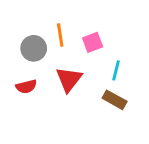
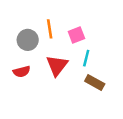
cyan line: (116, 70) -> (86, 58), moved

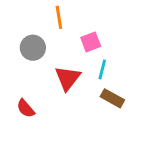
orange line: (50, 29) -> (59, 17), moved
red semicircle: (22, 72) -> (26, 108), moved, turned 63

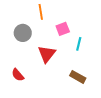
cyan line: (102, 69) -> (79, 44), moved
brown rectangle: (112, 98) -> (78, 77), moved

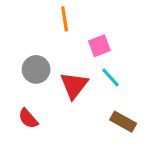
gray circle: (23, 33) -> (36, 69), moved
cyan line: (79, 44) -> (110, 77), moved, turned -56

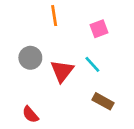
pink square: (99, 46) -> (99, 29), moved
red semicircle: (28, 119) -> (30, 115), moved

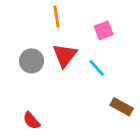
red triangle: (62, 71) -> (65, 55), moved
brown rectangle: (103, 101) -> (122, 107), moved

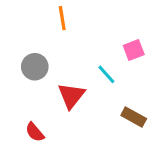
pink square: (104, 30) -> (134, 50), moved
red triangle: (65, 55) -> (71, 96), moved

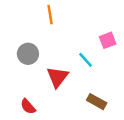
brown rectangle: (134, 117) -> (97, 102), moved

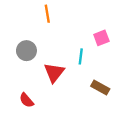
cyan line: (86, 60) -> (81, 56), turned 49
brown rectangle: (97, 102) -> (100, 88), moved

